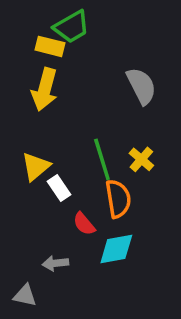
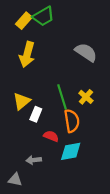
yellow rectangle: (50, 46) -> (24, 21), moved, turned -63
gray semicircle: (141, 86) -> (86, 52), turned -30
white rectangle: (59, 188) -> (36, 114), turned 56
red semicircle: (84, 224) -> (51, 136), turned 152

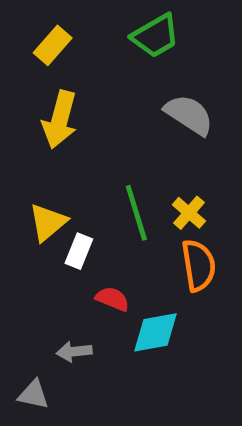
green trapezoid: (43, 16) -> (155, 36), moved
orange semicircle: (72, 121) -> (199, 265), moved

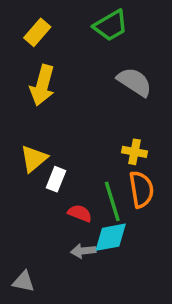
green line: (136, 213) -> (112, 201), moved
yellow cross: (189, 213) -> (134, 152), turned -30
gray arrow: (74, 352) -> (83, 251), moved

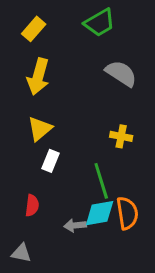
yellow triangle: (34, 159) -> (40, 129), moved
orange semicircle: (141, 189) -> (127, 213), moved
red semicircle: (80, 213) -> (32, 205), moved, turned 75

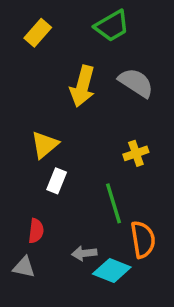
yellow arrow: (38, 76) -> (83, 86), moved
yellow cross: (121, 136) -> (136, 153), turned -30
cyan diamond: (100, 213) -> (112, 271), moved, turned 32
gray triangle: (21, 253) -> (24, 267), moved

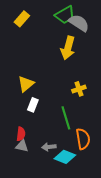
gray semicircle: (136, 83) -> (79, 23), moved
yellow arrow: (83, 86) -> (68, 48), moved
gray triangle: (24, 267) -> (22, 146), moved

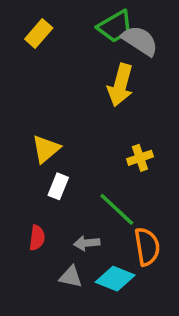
green line: (66, 118) -> (117, 209), turned -30
gray triangle: (22, 146) -> (71, 277), moved
gray arrow: (49, 147) -> (87, 243), moved

